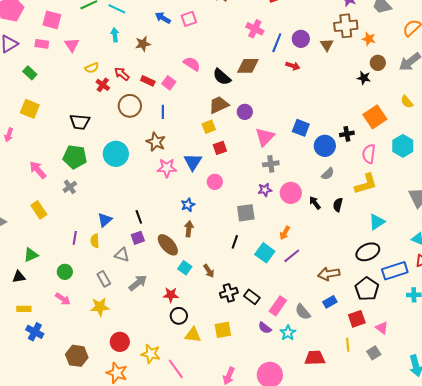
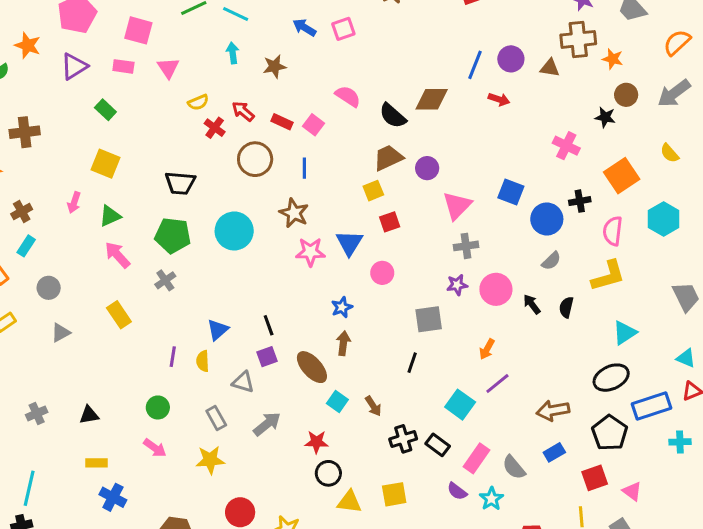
pink cross: (255, 29) -> (566, 146), moved
brown triangle: (327, 45) -> (550, 68), turned -48
cyan square: (265, 253) -> (460, 405), moved
green triangle: (31, 255) -> (110, 216), moved

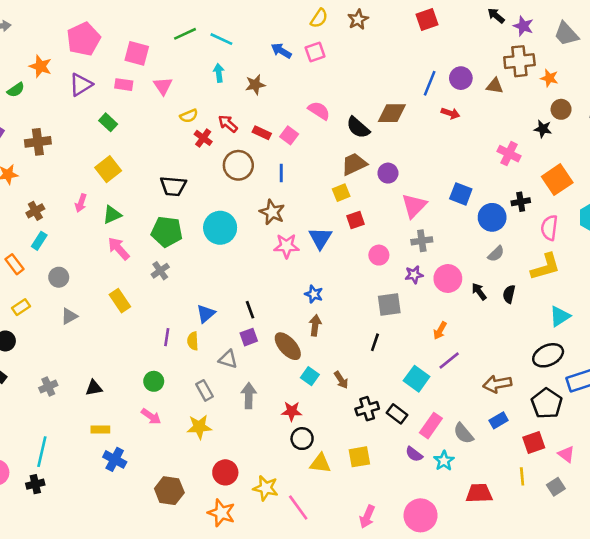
yellow square: (105, 164) -> (108, 169), turned 30
pink circle: (382, 273) -> (379, 255), moved
blue star: (342, 307) -> (314, 294), turned -30
gray arrow: (267, 424) -> (249, 396), turned -50

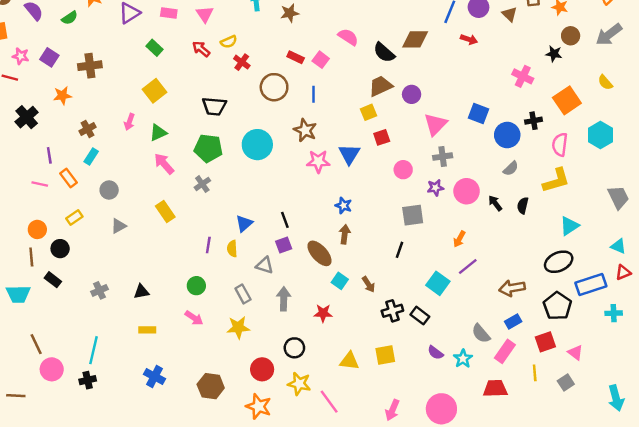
brown triangle: (495, 86) -> (510, 14), turned 35
red arrow: (228, 124) -> (201, 49), moved
pink rectangle: (431, 426) -> (505, 351), moved
black circle: (302, 439) -> (294, 348), moved
blue cross: (115, 459) -> (154, 377), moved

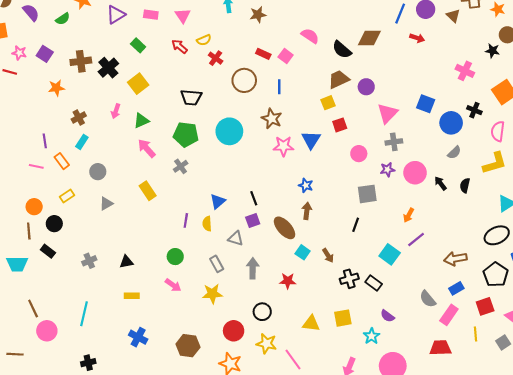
black cross: (27, 117) -> (108, 68), moved
black cross: (534, 121) -> (474, 110), turned 32
cyan star: (463, 359) -> (372, 336), moved
black cross: (88, 380) -> (88, 363), moved

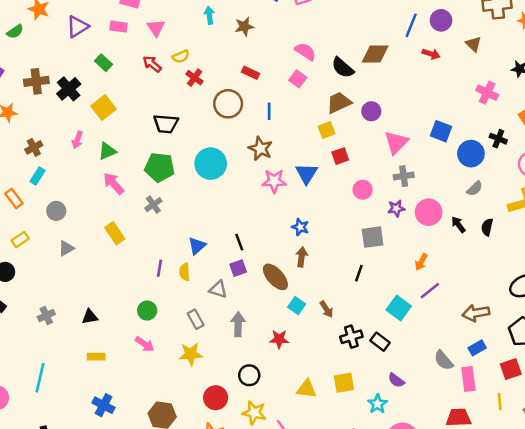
brown triangle: (453, 16) -> (473, 44), moved
pink square: (286, 56) -> (298, 79), moved
pink rectangle: (449, 315) -> (468, 379), turned -42

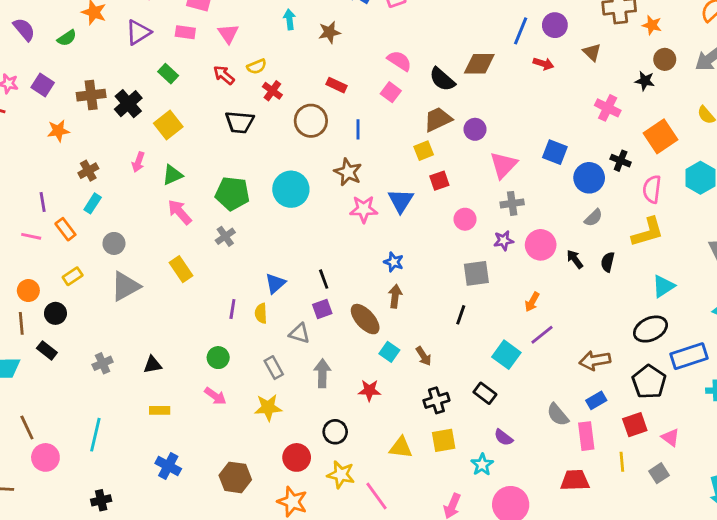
black trapezoid: (166, 124) -> (240, 122), moved
gray triangle: (66, 248) -> (125, 286), size x1.6
black cross: (351, 337) -> (436, 400), moved

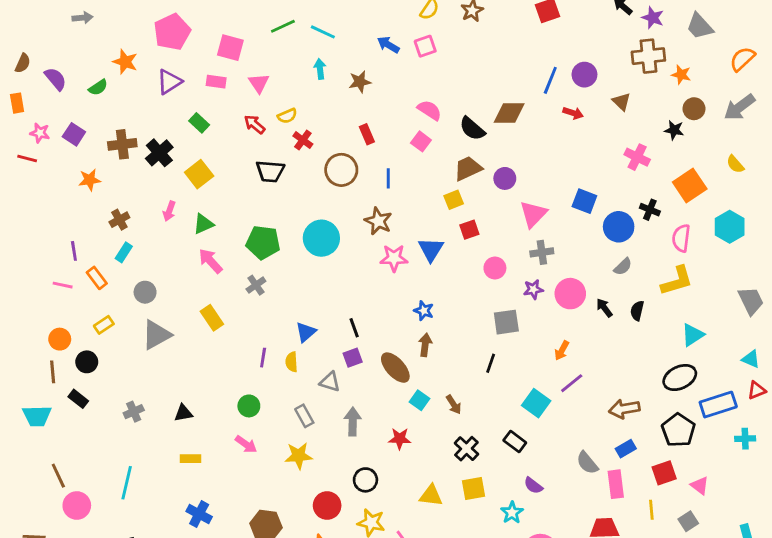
red rectangle: (337, 85) -> (367, 134), turned 42
black cross: (436, 400) -> (466, 449), turned -30

